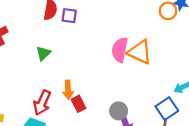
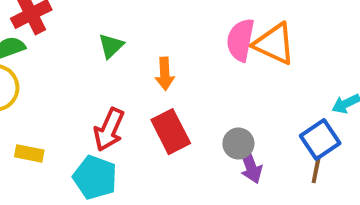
orange arrow: (68, 90) -> (165, 74), moved
red rectangle: (79, 104) -> (171, 132), size x1.5

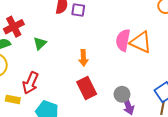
green triangle: (111, 46) -> (40, 43), moved
red arrow: (109, 130) -> (30, 83), moved

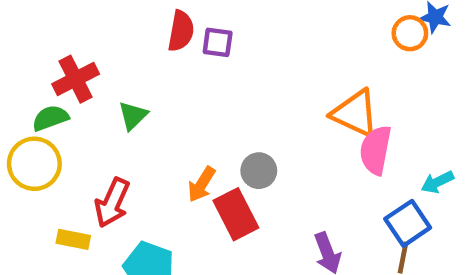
pink semicircle: (123, 40) -> (376, 150), moved
orange arrow: (84, 58) -> (202, 184), moved, turned 35
gray circle: (122, 94) -> (259, 171), moved

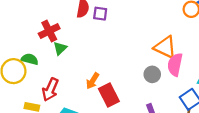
red cross: (76, 79) -> (49, 31), moved
green semicircle: (50, 118) -> (30, 59), moved, turned 35
gray circle: (259, 171) -> (152, 74), moved

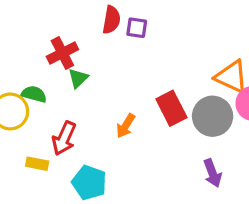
gray circle: (152, 74) -> (213, 116), size x1.6
red rectangle: (109, 95) -> (171, 108), moved

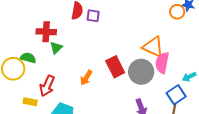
red cross: (62, 53) -> (46, 32), turned 30

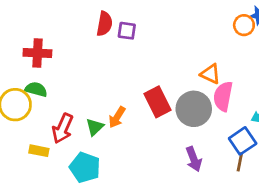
red cross: (46, 32) -> (37, 53), moved
orange triangle: (153, 47) -> (210, 74), size x0.7
green triangle: (56, 48) -> (95, 127), moved

